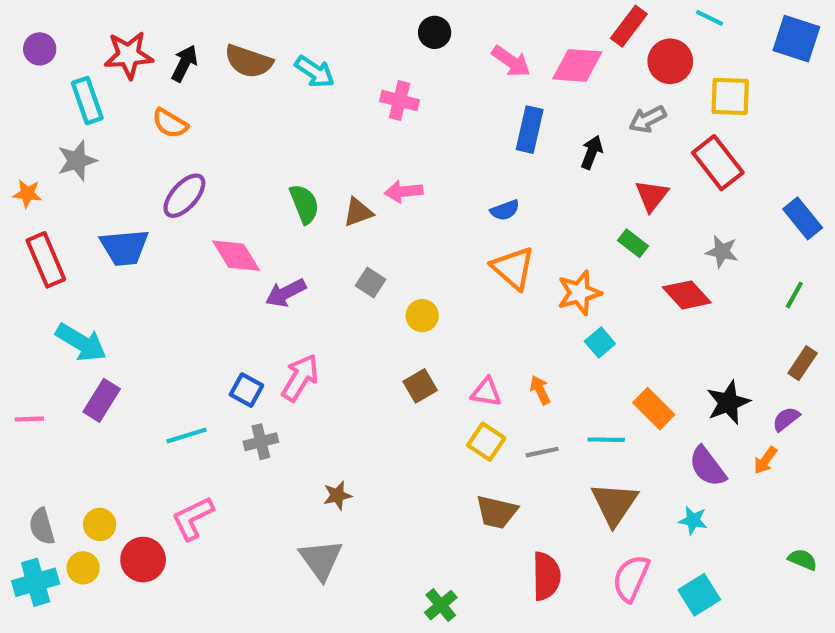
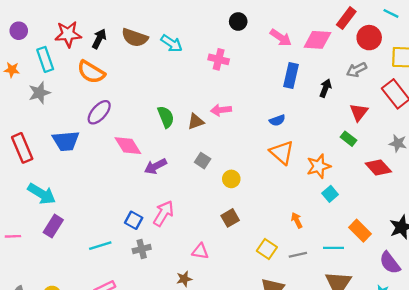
orange semicircle: (170, 123) -> (91, 72), size x1.4
orange star: (27, 194) -> (12, 70), moved
pink triangle: (486, 392) -> (200, 251), moved

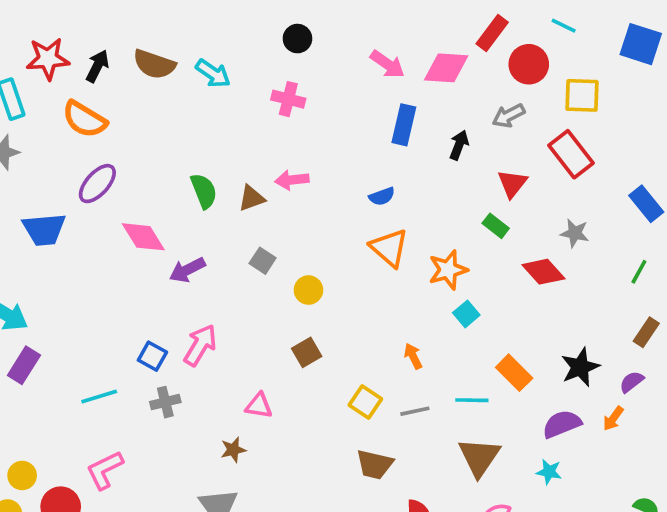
black circle: (238, 22) -> (297, 39), moved
purple semicircle: (390, 263) -> (562, 424), turned 105

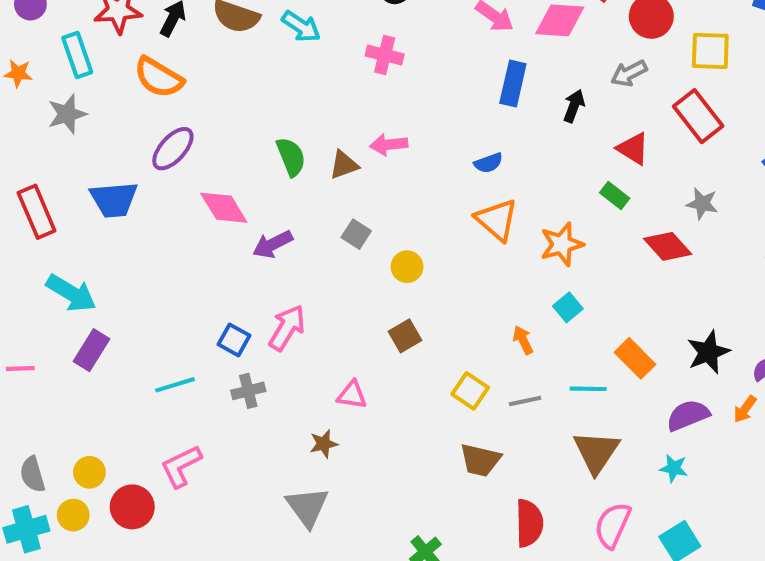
red triangle: (512, 184) -> (633, 149), turned -36
cyan square: (466, 314) -> (568, 307), moved

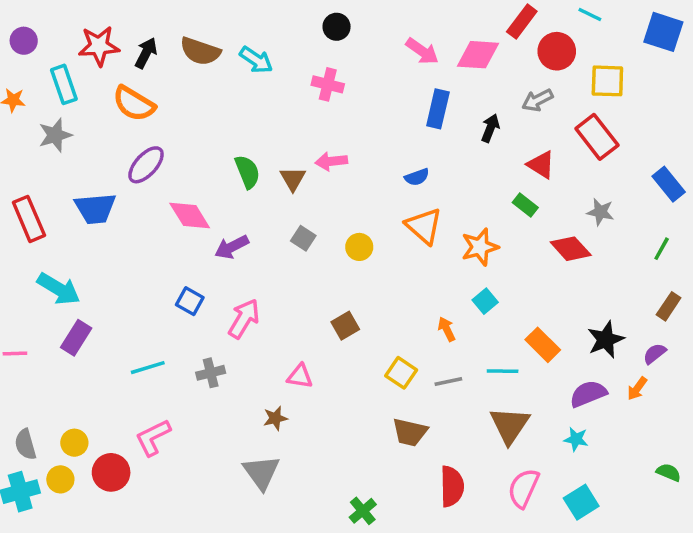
brown triangle: (344, 165) -> (293, 179), turned -40
yellow circle: (407, 267) -> (359, 247), moved
blue square: (234, 340) -> (190, 301), moved

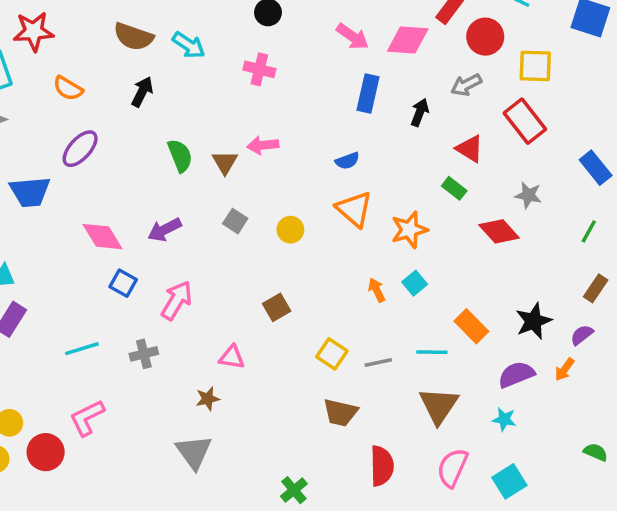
black arrow: (146, 53) -> (142, 92), moved
orange semicircle: (134, 104) -> (68, 88), size x0.7
pink diamond: (190, 215) -> (102, 237), moved
orange arrow: (447, 329) -> (377, 290), moved

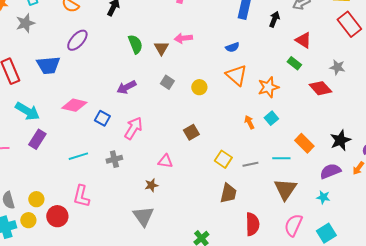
red rectangle: (525, 121) -> (349, 24), moved
pink diamond: (102, 237) -> (74, 105), moved, turned -45
brown trapezoid: (340, 412) -> (228, 193), turned -90
pink L-shape: (87, 418) -> (81, 196), turned -50

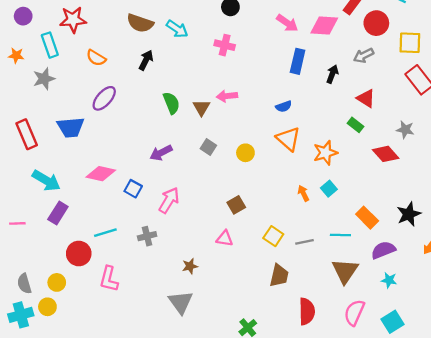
pink triangle: (165, 161) -> (225, 238), moved
purple semicircle: (330, 171) -> (383, 250), moved
red circle: (57, 216) -> (79, 254), moved

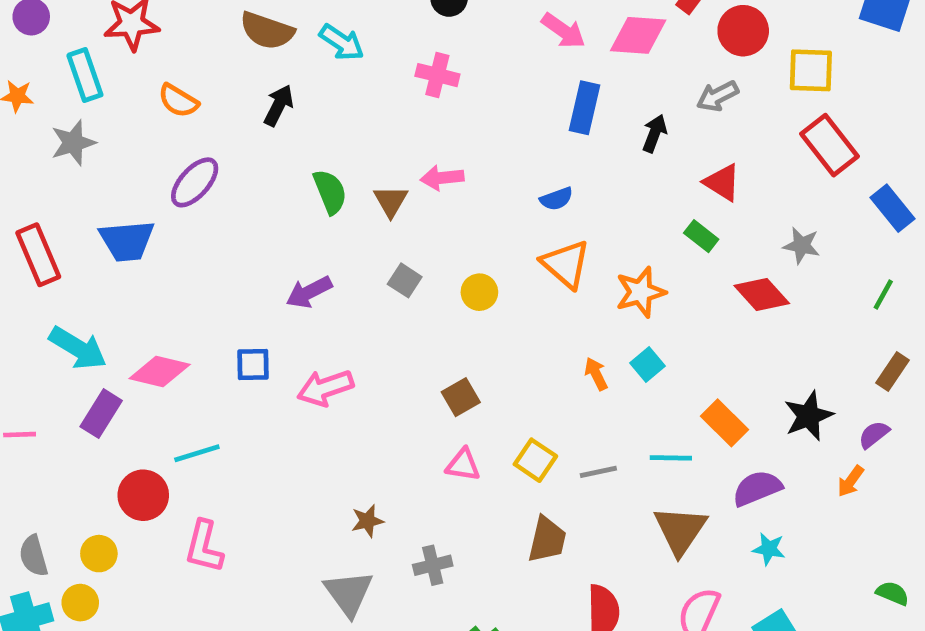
pink diamond: (101, 174) -> (160, 371), moved
blue square: (133, 189) -> (253, 364), turned -30
pink arrow: (169, 200) -> (325, 388), turned -140
gray cross: (147, 236) -> (433, 565), moved
pink triangle: (225, 238) -> (463, 465), moved

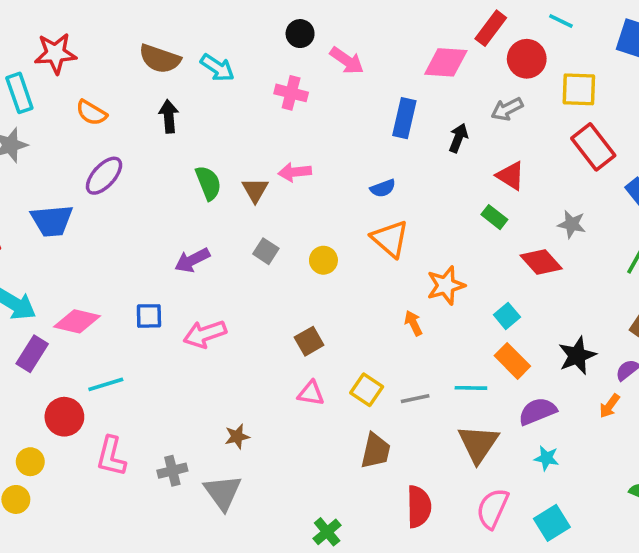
pink arrow: (563, 31) -> (347, 61), moved
black arrow: (279, 105) -> (169, 116), turned -32
orange star: (640, 292) -> (446, 285), moved
cyan square: (647, 364) -> (507, 316), moved
gray cross: (433, 565) -> (172, 471), moved

